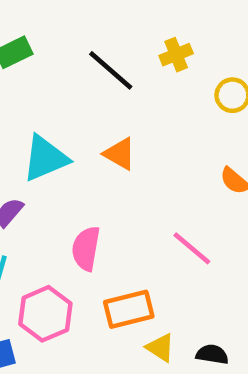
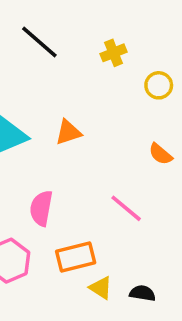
black line: (111, 70) -> (39, 42), moved
orange triangle: (120, 154) -> (68, 132), turned -48

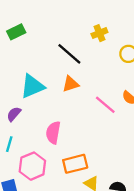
black line: (39, 42) -> (69, 54), moved
pink line: (126, 208) -> (105, 105), moved

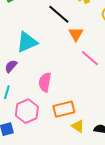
orange triangle: (71, 84) -> (76, 34), moved, turned -42

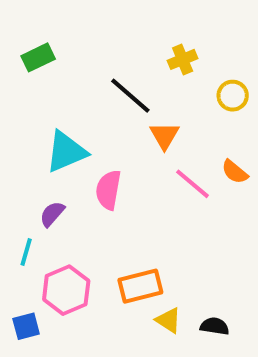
purple semicircle: (11, 66) -> (52, 214), moved
pink semicircle: (45, 82) -> (108, 190), moved

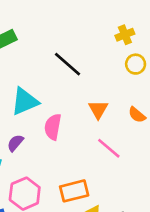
yellow cross: (183, 59) -> (125, 35), moved
orange triangle: (164, 136) -> (98, 109), moved
pink line: (193, 184) -> (109, 148), moved

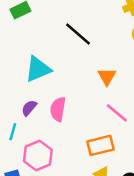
pink semicircle: (53, 127) -> (58, 109), moved
orange rectangle: (74, 191) -> (101, 145), moved

